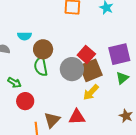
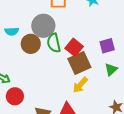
purple square: (119, 54) -> (107, 46), size x0.7
green semicircle: (41, 66) -> (54, 43), moved
gray circle: (72, 69) -> (43, 26), moved

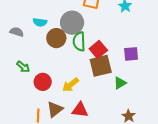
green triangle: (111, 69) -> (120, 83), moved
yellow arrow: (80, 85) -> (71, 85), moved
red circle: (15, 96) -> (43, 82), moved

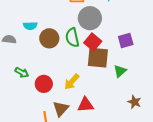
gray circle: (72, 23) -> (90, 18), moved
brown square: (101, 66) -> (98, 58), turned 30

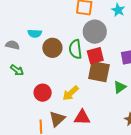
red square: (93, 42) -> (95, 56), turned 30
green arrow: (22, 73) -> (17, 70), moved

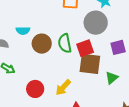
gray circle: (95, 32) -> (96, 23), moved

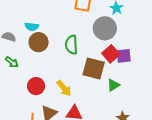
brown circle: (42, 44) -> (39, 42), moved
red square: (85, 48) -> (111, 54), moved, turned -30
yellow arrow: (63, 87) -> (64, 88), turned -90

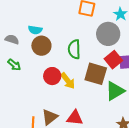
green triangle: (113, 85) -> (115, 91), size x1.5
red circle: (36, 86) -> (52, 76), moved
yellow arrow: (64, 88) -> (68, 81), moved

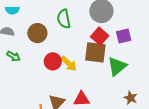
cyan semicircle: (35, 30) -> (12, 10), moved
green semicircle: (74, 49) -> (64, 19), moved
red square: (113, 60) -> (100, 36), moved

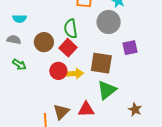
red square: (100, 36) -> (68, 48), moved
yellow arrow: (69, 64) -> (74, 74), turned -48
green triangle: (117, 66) -> (107, 90), moved

